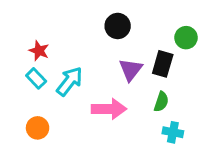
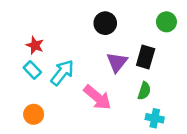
green circle: (186, 38) -> (166, 22), moved
pink arrow: (109, 109) -> (97, 97), turned 40

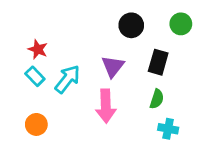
black circle: (105, 23) -> (131, 25), moved
purple triangle: (117, 62) -> (113, 66), moved
pink arrow: (97, 97) -> (106, 106), turned 48

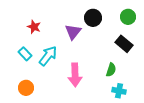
red star: (38, 49) -> (34, 27), moved
black rectangle: (158, 62) -> (124, 44), moved, turned -66
purple triangle: (113, 66) -> (73, 32), moved

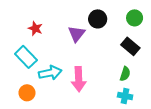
cyan rectangle: (25, 54) -> (26, 57), size x1.5
cyan arrow: (48, 56) -> (50, 73), moved, turned 40
green semicircle: (111, 70) -> (125, 74), moved

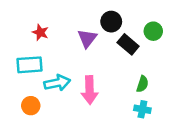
green circle: (135, 18) -> (153, 31), moved
black rectangle: (130, 46) -> (128, 44), moved
cyan rectangle: (26, 57) -> (30, 65), turned -50

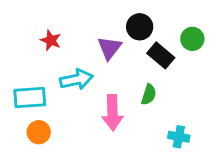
cyan rectangle: (30, 65) -> (30, 98), moved
cyan arrow: (57, 83) -> (76, 80), moved
green semicircle: (142, 84) -> (149, 95), moved

